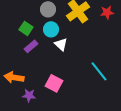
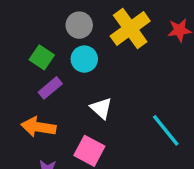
white triangle: (61, 44) -> (101, 108), moved
orange arrow: (14, 77) -> (38, 127), moved

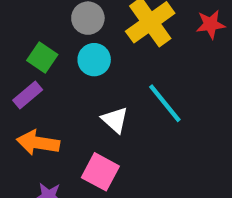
purple rectangle: (50, 88) -> (28, 95), moved
cyan line: (166, 130) -> (165, 103), moved

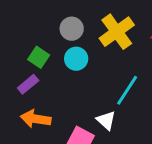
cyan line: (165, 103) -> (127, 90), turned 72
white triangle: (115, 120) -> (106, 120), moved

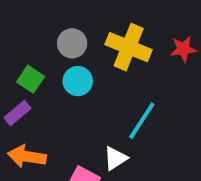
yellow cross: (117, 32) -> (129, 47), turned -32
white triangle: (106, 120) -> (115, 158), turned 45

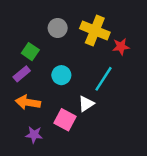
red star: (183, 49) -> (121, 47), moved
cyan circle: (78, 81) -> (61, 75), moved

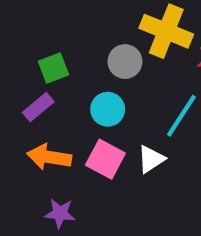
gray circle: (58, 28) -> (125, 62), moved
green square: (30, 52) -> (53, 68), turned 35
pink square: (65, 120) -> (105, 159), moved

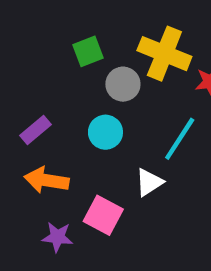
green square: (53, 68) -> (88, 51), moved
pink square: (105, 159) -> (103, 215), moved

